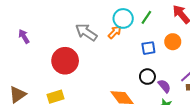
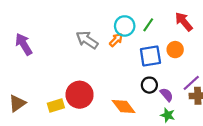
purple arrow: (24, 36) -> (24, 44), size x1.5
blue square: (148, 48) -> (150, 56), size x1.5
red circle: (65, 61) -> (80, 95), moved

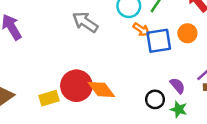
orange arrow: (116, 40) -> (141, 30), moved, turned 80
black circle: (149, 85) -> (155, 99), moved
orange diamond: (124, 107) -> (101, 89), moved

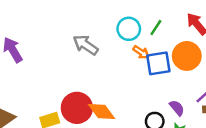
orange circle: (187, 33) -> (187, 56), size x1.5

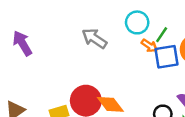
green line: (156, 28) -> (162, 35), moved

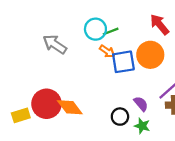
green line: (162, 35) -> (111, 31), moved, turned 35

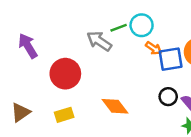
green line: (111, 31) -> (119, 28), moved
red circle: (47, 104) -> (65, 74), moved
black circle: (120, 117) -> (168, 97), moved

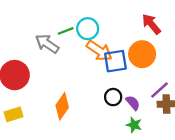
orange arrow: (154, 48) -> (99, 51), size x1.6
orange diamond: (115, 106) -> (62, 106), turned 72

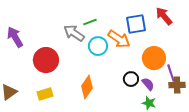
cyan circle: (88, 29) -> (98, 46), moved
orange circle: (142, 54) -> (154, 58), moved
blue square: (115, 61) -> (136, 24), moved
purple line: (159, 90) -> (171, 73), turned -66

